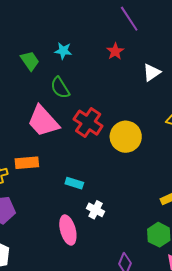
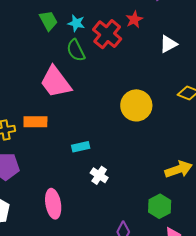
cyan star: (63, 51) -> (76, 23), moved
red cross: (88, 123) -> (107, 34), moved
cyan rectangle: (74, 183) -> (81, 147), turned -36
pink ellipse: (68, 230) -> (53, 204), moved

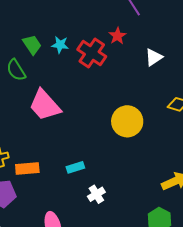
green semicircle: (76, 50) -> (16, 70), moved
orange rectangle: (35, 122) -> (27, 169), moved
white cross: (99, 175) -> (96, 194), turned 30

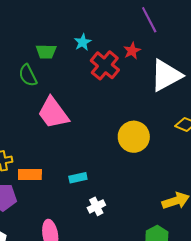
green trapezoid: (32, 45) -> (46, 52), turned 120
cyan star: (60, 45) -> (83, 42), moved, turned 30
white triangle: (154, 57) -> (166, 75), size x1.8

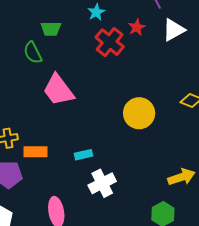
cyan star: (83, 42) -> (96, 12), moved
white triangle: (166, 75) -> (174, 30), moved, size x0.7
white cross: (96, 206) -> (102, 183), size x1.5

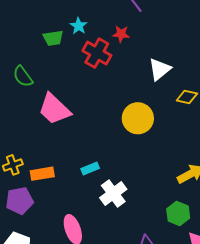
red star: (137, 27) -> (121, 34), turned -30
green trapezoid: (51, 29) -> (53, 38), moved
white triangle: (174, 30) -> (160, 69), moved

